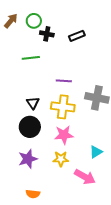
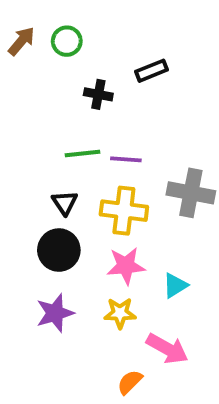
black cross: (47, 34) -> (98, 94), moved
green line: (31, 58) -> (83, 153), moved
cyan triangle: (96, 152) -> (175, 286), moved
orange semicircle: (33, 194) -> (130, 382), moved, turned 128

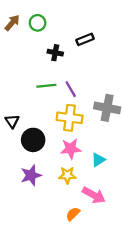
purple line: (126, 159) -> (71, 89), turned 56
black triangle: (65, 203) -> (12, 121), moved

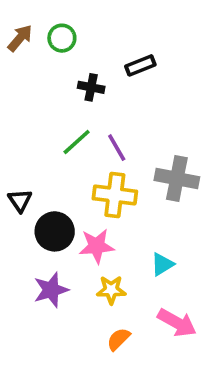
green line: (46, 86) -> (77, 142), turned -36
pink star: (71, 149) -> (97, 246), moved
pink arrow: (94, 195) -> (177, 323), moved
orange semicircle: (73, 214) -> (118, 339), moved

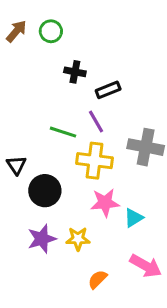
black rectangle: (140, 65) -> (108, 90), moved
green line: (77, 142) -> (63, 132), moved, turned 60
pink star: (97, 246) -> (105, 203), moved
yellow star: (111, 290) -> (78, 239), moved

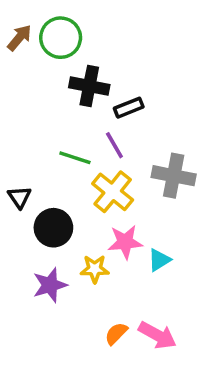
green circle: (51, 31) -> (61, 38), size x1.5
black cross: (75, 72) -> (89, 86), size x1.5
yellow cross: (94, 161) -> (113, 192), turned 32
yellow star: (78, 239) -> (95, 269), moved
pink arrow: (146, 266) -> (157, 335), moved

